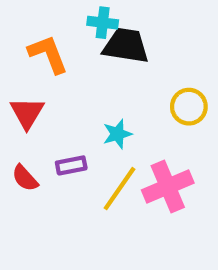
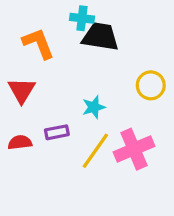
red semicircle: (25, 178) -> (20, 142), turned 125

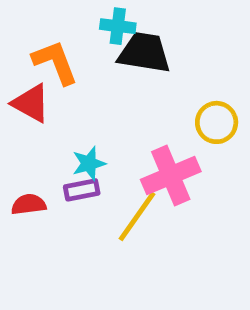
red triangle: (22, 90) -> (31, 103), moved, turned -32
cyan star: (94, 107) -> (89, 163), moved
pink cross: (134, 149) -> (171, 175), moved

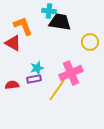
yellow circle: (217, 122) -> (90, 42), moved

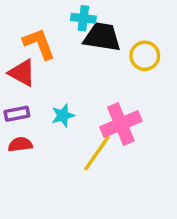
yellow circle: (90, 42) -> (145, 56), moved
purple rectangle: (34, 79) -> (17, 114), moved

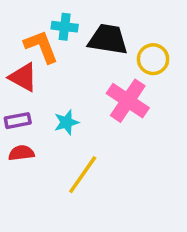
cyan cross: (83, 18) -> (65, 27), moved
pink cross: (121, 124) -> (128, 101), moved, turned -33
yellow line: (97, 153) -> (83, 175), moved

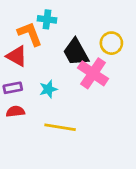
black trapezoid: (108, 39) -> (76, 52), moved, turned -128
yellow line: (83, 175) -> (60, 127), turned 64

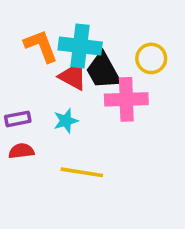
cyan cross: (47, 19) -> (80, 46), moved, size x1.6
red triangle: (17, 56) -> (73, 76), moved
pink cross: (93, 73) -> (126, 99), turned -36

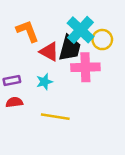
cyan cross: (80, 46) -> (81, 30), moved, turned 36
black trapezoid: (103, 71) -> (70, 48), turned -136

